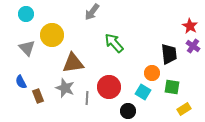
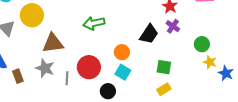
green arrow: (114, 43) -> (94, 23), turned -60
black trapezoid: (169, 54) -> (149, 34), turned 40
orange circle: (152, 73) -> (122, 52), moved
green square: (172, 87) -> (164, 67), moved

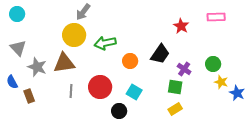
yellow circle: (32, 15) -> (74, 35), moved
purple cross: (173, 26) -> (184, 69), moved
orange circle: (122, 52) -> (130, 61), moved
gray star: (45, 68) -> (37, 67), moved
gray line: (67, 78) -> (71, 91), moved

